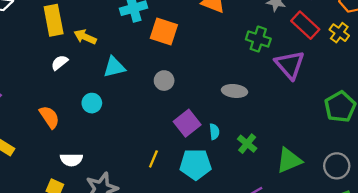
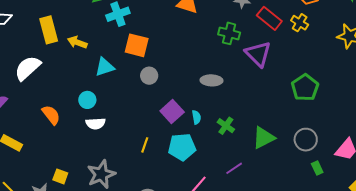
orange square: (164, 32) -> (137, 45), moved
white semicircle: (60, 63) -> (28, 68), moved, size x1.8
white semicircle: (71, 160) -> (96, 124), moved

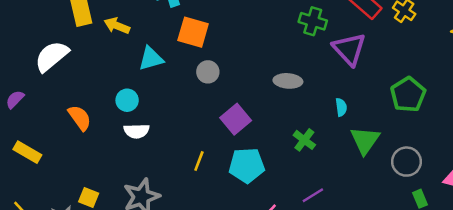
cyan semicircle: (196, 117) -> (341, 107), moved
green triangle: (264, 138) -> (365, 140), moved, turned -30

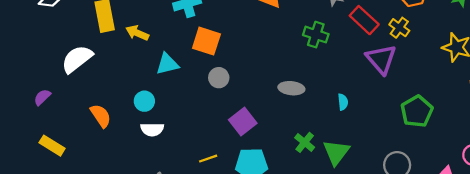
purple triangle: (349, 49) -> (381, 59), moved
green pentagon: (408, 95) -> (417, 111), moved
cyan semicircle: (341, 107) -> (343, 102), moved
green triangle: (365, 140) -> (336, 152), moved
yellow line: (199, 161) -> (208, 159), turned 48

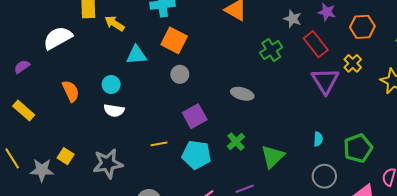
yellow cross: (399, 28) -> (353, 63), moved
green cross: (316, 35) -> (271, 50), turned 30
cyan semicircle: (343, 102) -> (318, 139), moved
green pentagon: (417, 111) -> (358, 148), moved
green cross: (305, 142) -> (236, 142), moved

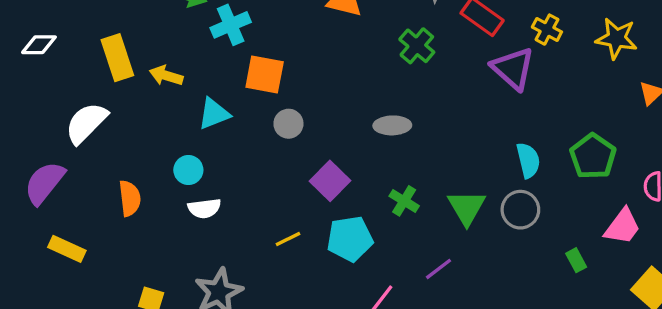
purple semicircle: (22, 67) -> (44, 183), size x1.8
orange semicircle: (71, 91) -> (130, 198), turned 35
cyan semicircle: (318, 139) -> (528, 160), size x1.5
gray circle: (324, 176) -> (520, 210), moved

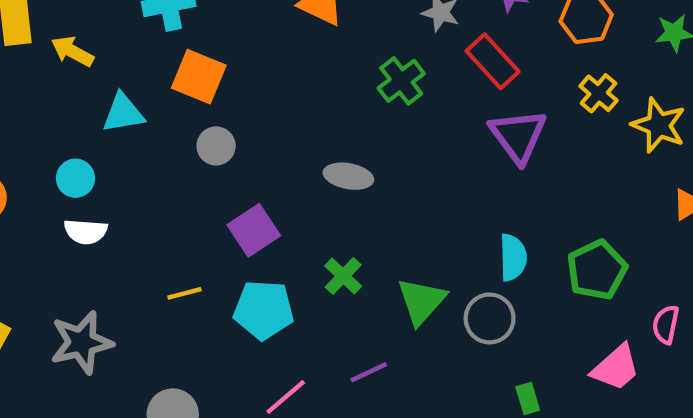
yellow cross: (547, 30) -> (599, 93), moved
green rectangle: (576, 260) -> (528, 398), moved

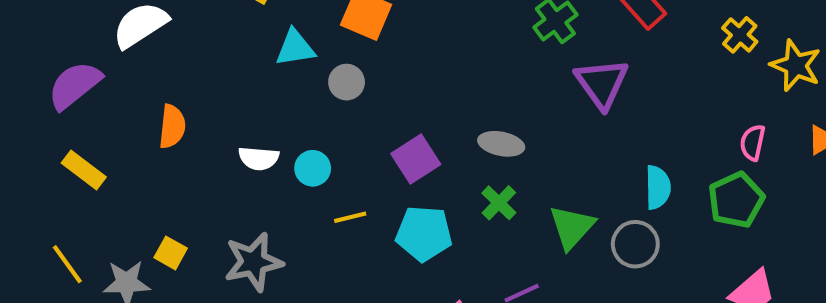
purple triangle: (518, 136) -> (602, 83), moved
gray circle: (216, 146) -> (347, 82), moved
gray ellipse: (348, 176) -> (501, 144), moved
cyan circle: (75, 178) -> (313, 168), moved
pink semicircle: (666, 324) -> (753, 143), moved

